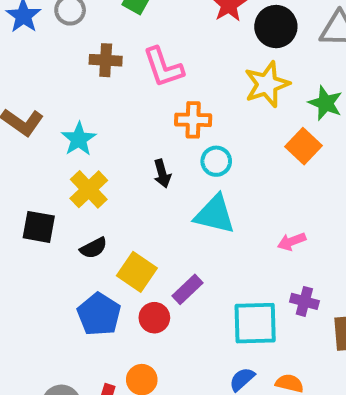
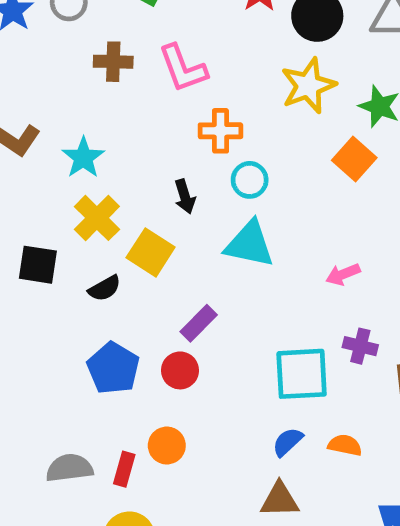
yellow square: (137, 272) -> (151, 252), moved
purple rectangle: (187, 289) -> (199, 323), moved

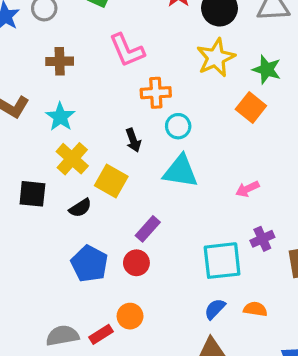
brown cross: (113, 62) -> (60, 61), moved
purple cross: (360, 346) -> (262, 239), turned -35
red rectangle: (124, 469) -> (101, 334), turned 45

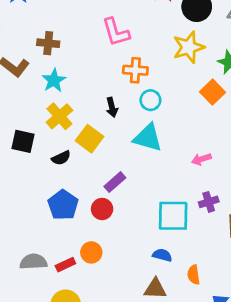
brown cross: (60, 61) -> (48, 43), moved
blue semicircle: (215, 309) -> (162, 255), turned 54
orange semicircle: (255, 309) -> (194, 275), moved, turned -114

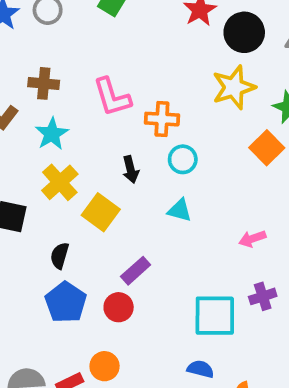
pink L-shape: (116, 32) -> (112, 97), moved
cyan triangle: (148, 138) -> (180, 210), size x0.6
black semicircle: (61, 158) -> (60, 256), moved, turned 132

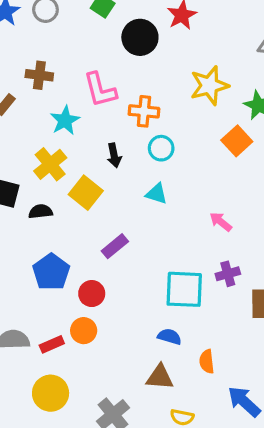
black circle: (244, 32) -> (140, 37), moved
cyan star: (52, 134) -> (65, 120), moved
pink arrow: (252, 239) -> (221, 222), turned 55
black semicircle: (60, 256) -> (41, 212), moved, turned 65
red circle: (119, 307) -> (92, 294), moved

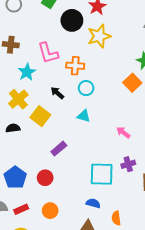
yellow star: (209, 86) -> (99, 36), moved
black arrow: (114, 155) -> (57, 93), turned 144
blue pentagon: (51, 272) -> (15, 177), moved
orange circle: (84, 331) -> (50, 211), moved

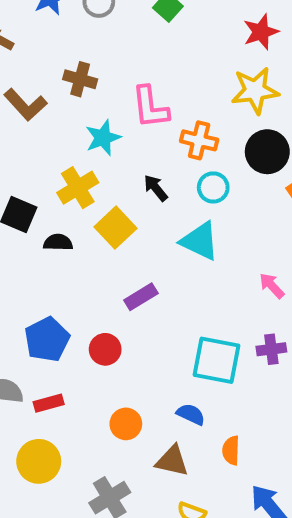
black circle: (72, 20) -> (267, 152), moved
cyan triangle: (84, 116) -> (200, 241), size x1.5
orange circle: (50, 211) -> (126, 424), moved

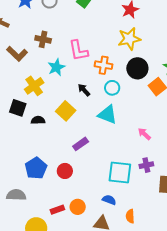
yellow cross: (78, 188) -> (34, 86), moved
red rectangle: (49, 403) -> (57, 210), moved

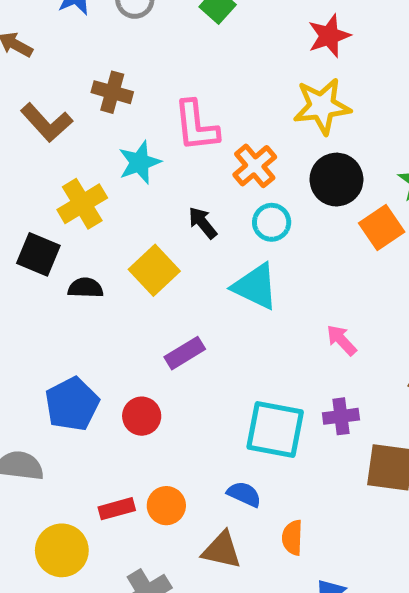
orange cross: (104, 65) -> (255, 166), turned 36

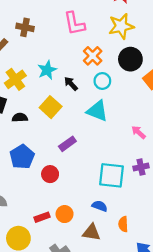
pink L-shape: (196, 126) -> (74, 24), moved
cyan star: (140, 162) -> (47, 70), moved
blue pentagon: (72, 404) -> (22, 157), moved

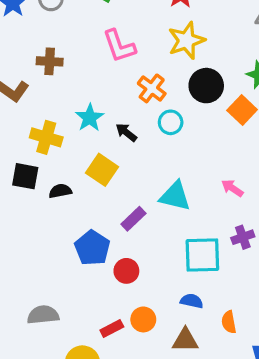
yellow cross: (15, 79) -> (46, 137), turned -30
cyan triangle: (97, 111) -> (175, 196), moved
blue pentagon: (22, 157) -> (92, 248), moved
red circle: (50, 174) -> (126, 271), moved

